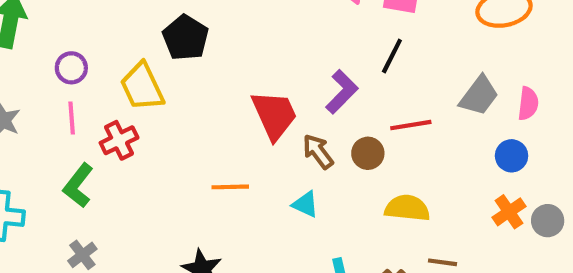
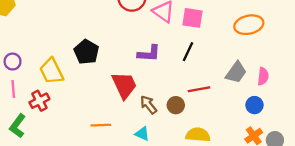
black pentagon: (186, 38) -> (86, 52), moved
purple L-shape: (342, 92) -> (149, 53), moved, turned 50

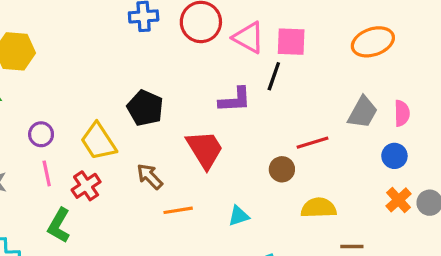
black line: (188, 52) -> (274, 76), moved
brown arrow: (148, 105) -> (150, 177), moved
cyan triangle: (142, 134) -> (239, 216), turned -35

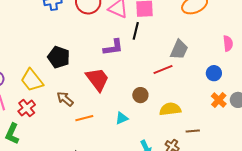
gray trapezoid: (363, 112) -> (179, 50), moved
pink semicircle: (402, 113) -> (228, 43), moved
brown circle: (282, 169) -> (140, 95), moved

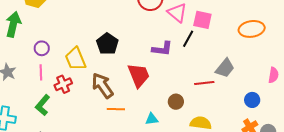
brown arrow: (65, 99) -> (103, 86), size x1.5

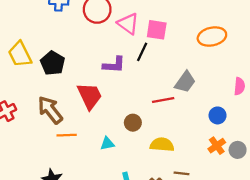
yellow trapezoid: (75, 59) -> (20, 54), moved

